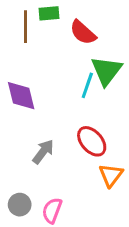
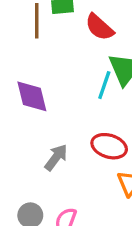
red ellipse: (92, 141) -> (109, 146), turned -32

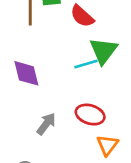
cyan line: (104, 85) -> (86, 64), turned 55

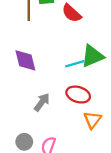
green triangle: (103, 51) -> (92, 56), moved, turned 30
cyan line: (86, 64) -> (75, 64), moved

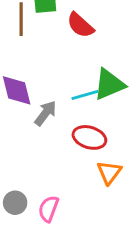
gray arrow: (42, 102) -> (45, 113), moved

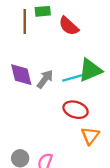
gray arrow: (45, 113) -> (45, 79), moved

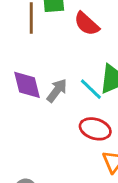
cyan line: (72, 78) -> (91, 89), turned 60

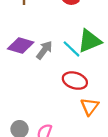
purple diamond: (27, 85) -> (21, 46), turned -60

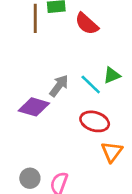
green triangle: (90, 41) -> (112, 75), size x0.6
purple diamond: (21, 46) -> (34, 107), moved

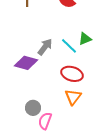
orange triangle: (112, 152) -> (73, 97), moved
gray circle: (30, 178) -> (33, 108), moved

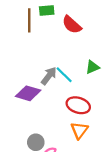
cyan line: (69, 46) -> (64, 75), moved

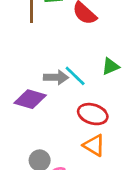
gray arrow: (49, 76) -> (56, 77), turned 54
orange triangle: (79, 130) -> (94, 145), turned -36

